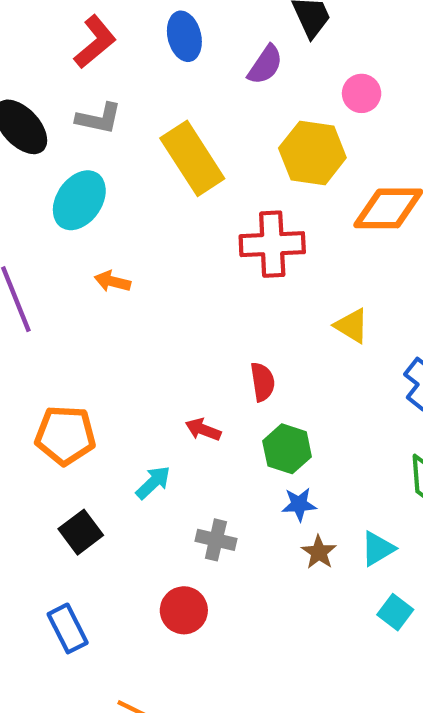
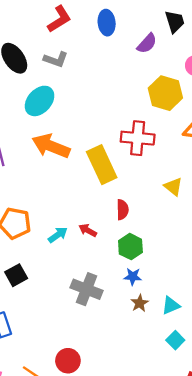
yellow rectangle: (192, 158) -> (102, 165), moved
orange arrow: (112, 281) -> (51, 146), size x2.0
cyan arrow: (153, 483) -> (58, 235), moved
gray cross: (216, 540) -> (87, 289), size x1.5
red circle: (184, 610) -> (68, 361), moved

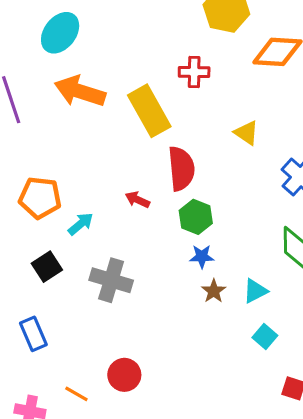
red cross: (138, 138) -> (194, 72), size x0.7
red semicircle: (122, 210) -> (181, 169), size x1.6
cyan arrow: (58, 235) -> (81, 224), moved
gray cross: (87, 289) -> (111, 280), moved

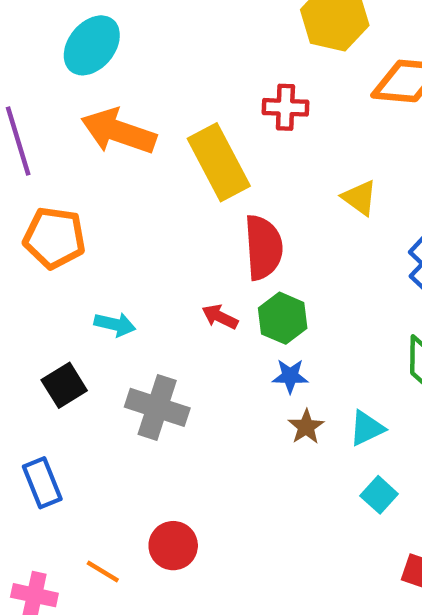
orange pentagon: (40, 198) -> (54, 238), moved
red arrow: (137, 200) -> (220, 317), moved
cyan arrow: (81, 224) -> (115, 324), turned 52

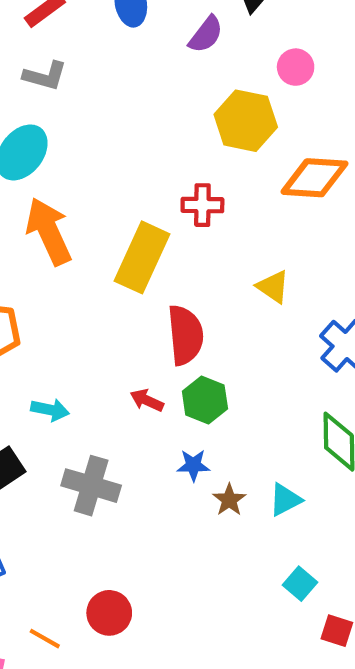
orange arrow: (119, 131) -> (49, 231), turned 48
yellow rectangle: (219, 162) -> (142, 257), turned 54
blue star: (290, 376) -> (193, 465), moved
cyan square: (379, 495) -> (300, 584), moved

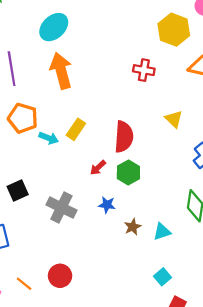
yellow rectangle: (142, 257) -> (76, 129), moved, size x0.6
red arrow: (147, 400) -> (98, 168), turned -77
cyan arrow: (50, 410) -> (49, 138), moved
blue star: (193, 465) -> (107, 205), moved

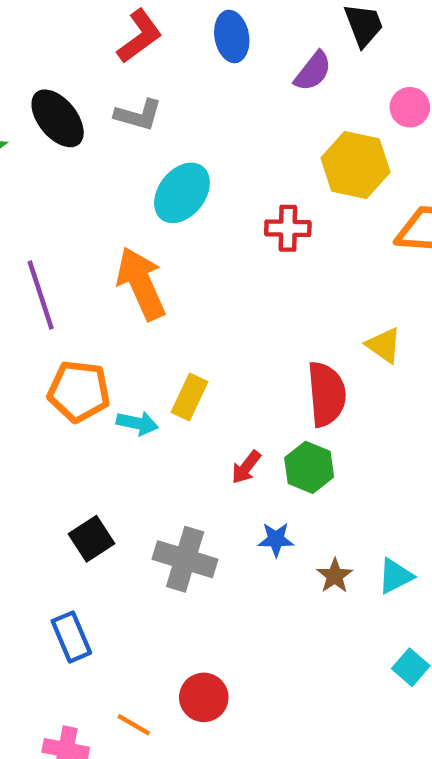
cyan ellipse: (54, 27) -> (182, 193), moved
red cross: (144, 70) -> (288, 228), moved
red semicircle: (124, 137) -> (326, 394), moved

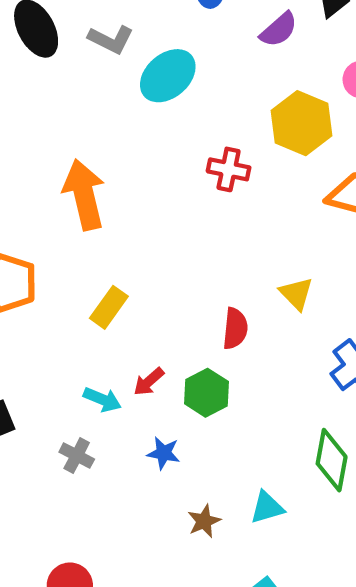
cyan ellipse: (182, 193) -> (168, 76), moved
red semicircle: (326, 394) -> (235, 329), size x0.7
cyan arrow: (137, 423) -> (102, 399), moved
gray cross: (185, 559) -> (77, 456), size x0.6
brown star: (335, 576) -> (204, 521), moved

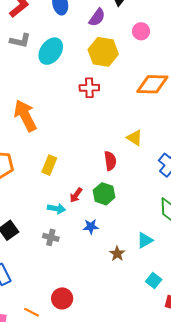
yellow hexagon: (302, 123) -> (103, 52), moved

